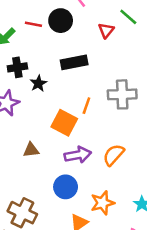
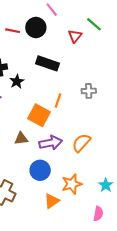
black rectangle: (74, 62) -> (47, 63), turned 30
gray cross: (122, 94) -> (89, 91), size x0.6
brown triangle: (31, 150) -> (21, 139), moved

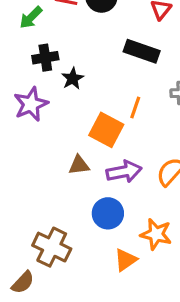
black rectangle: (47, 63) -> (142, 51), moved
orange star: (72, 184) -> (156, 234), turned 30

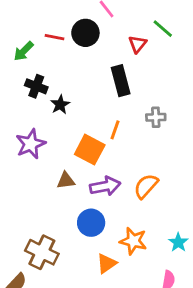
black rectangle: (142, 51) -> (121, 81), turned 56
black cross: (45, 58) -> (36, 86), turned 30
purple star: (31, 104) -> (31, 144), moved

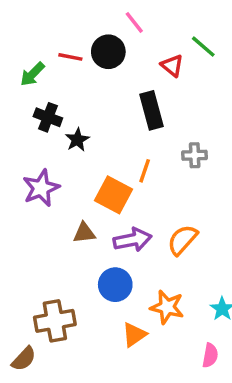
red triangle: (137, 44) -> (172, 66), turned -30
brown cross: (42, 252) -> (55, 321), turned -36

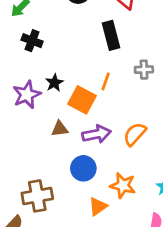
black star: (77, 140) -> (54, 83), moved

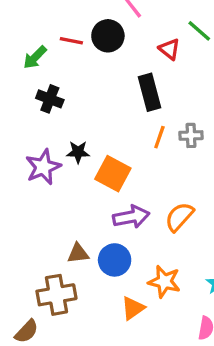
orange line: (106, 81) -> (159, 137), moved
black star: (54, 83) -> (78, 152), turned 30
brown triangle: (60, 129) -> (78, 253), moved

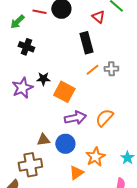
orange line: (159, 137) -> (92, 70), turned 32
orange star: (164, 282) -> (95, 157), turned 30

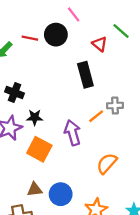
black cross: (26, 47) -> (15, 93), moved
orange line: (92, 70) -> (96, 116), moved
orange square: (64, 92) -> (39, 149), moved
purple arrow: (75, 118) -> (72, 133), moved, turned -95

